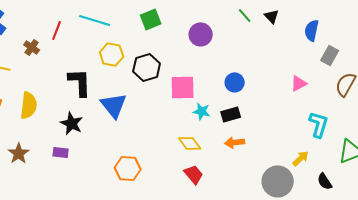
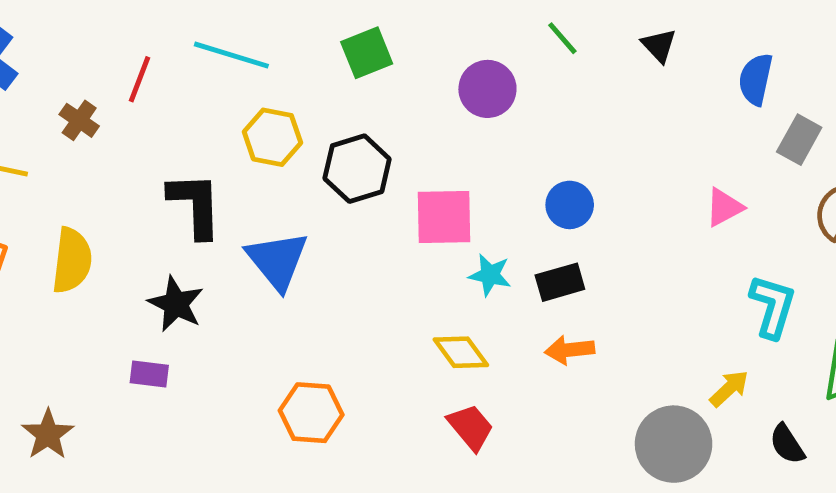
green line: (245, 15) -> (562, 38), moved
brown star: (19, 153) -> (48, 434), moved

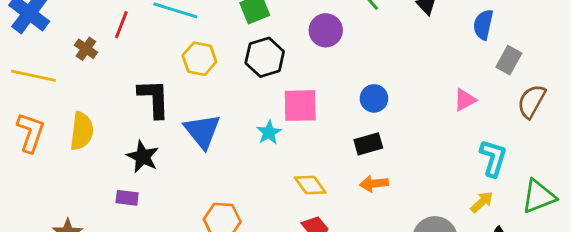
black hexagon: (357, 169) -> (265, 57), moved
cyan star: (490, 275) -> (269, 133), moved, turned 30
yellow arrow: (729, 389) -> (482, 202), moved

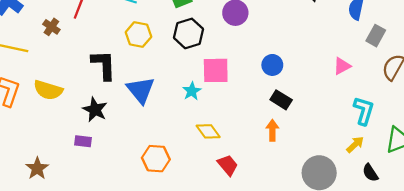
yellow semicircle: (82, 131) -> (48, 90), turned 100
black rectangle: (368, 144) -> (281, 100), moved, turned 48
orange arrow: (374, 184) -> (272, 130), turned 96
yellow diamond: (310, 185) -> (208, 131), moved

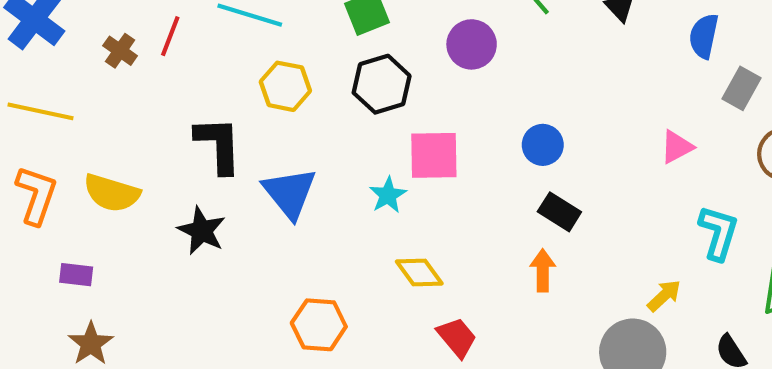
brown cross: (51, 27) -> (120, 51), moved
purple rectangle: (83, 141) -> (76, 275), moved
yellow arrow: (355, 144) -> (664, 296), moved

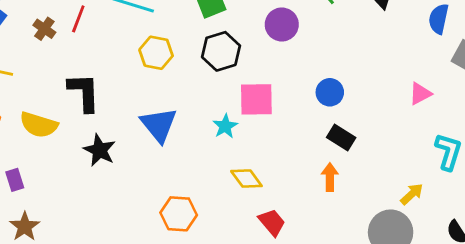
black L-shape: (218, 145) -> (84, 92), moved
purple rectangle: (76, 275) -> (15, 180), turned 65

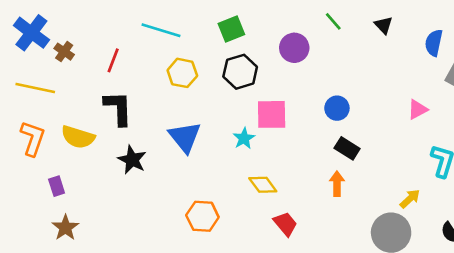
red line: (78, 19) -> (113, 60), moved
brown cross: (44, 29) -> (64, 52), moved

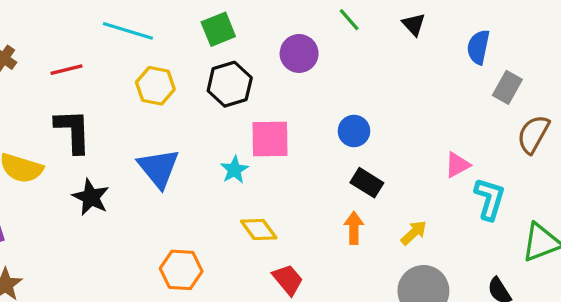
red line: (113, 60) -> (67, 70), turned 55
pink triangle: (417, 109) -> (457, 165), moved
yellow arrow: (410, 199) -> (414, 233), moved

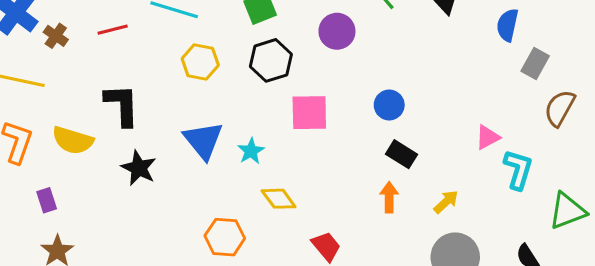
red line: (67, 70) -> (113, 30), moved
cyan star: (234, 170) -> (251, 151), moved
yellow diamond: (259, 230) -> (279, 199), moved

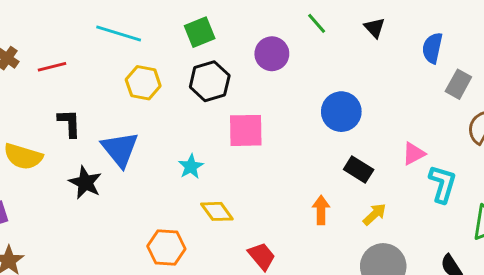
red line: (113, 30) -> (52, 67), moved
black L-shape: (122, 105) -> (69, 123), size x0.7
blue circle: (389, 105) -> (341, 112), moved, size x1.4
blue triangle: (203, 140) -> (120, 149), moved
black rectangle: (401, 154) -> (359, 169), moved

